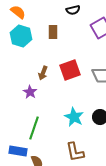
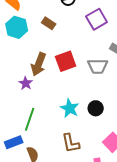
brown rectangle: (53, 32) -> (49, 23), turned -56
brown arrow: (43, 73) -> (39, 64), size x1.6
blue rectangle: (18, 151) -> (14, 142), turned -30

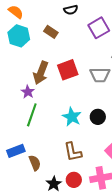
green line: (30, 119) -> (32, 115), moved

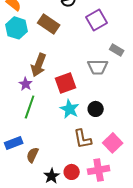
brown rectangle: (51, 32) -> (49, 24), size x1.5
red square: (68, 70) -> (66, 83), moved
brown L-shape: (73, 152) -> (83, 139), moved
brown semicircle: (35, 163) -> (33, 155), turned -133

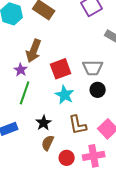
gray trapezoid: (98, 67) -> (93, 68), moved
black circle: (96, 109) -> (98, 90), moved
brown semicircle: (33, 155) -> (48, 143), moved
black star: (52, 176) -> (44, 123), moved

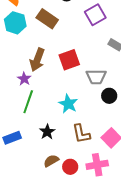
red square: (61, 69) -> (69, 60), moved
black circle: (98, 90) -> (109, 96), moved
brown semicircle: (48, 143) -> (51, 161), moved, turned 35

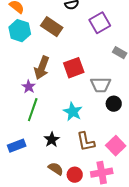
brown semicircle: (51, 161) -> (56, 169), turned 63

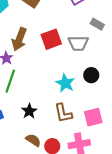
gray trapezoid: (101, 85) -> (78, 43), moved
cyan star: (73, 112) -> (65, 83), moved
pink square: (116, 146) -> (93, 117), turned 30

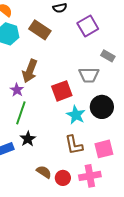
red square: (51, 39) -> (62, 91), moved
black circle: (91, 75) -> (102, 107), size x1.5
black star: (29, 111) -> (28, 139), moved

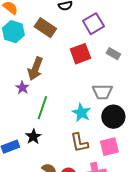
gray trapezoid: (89, 75) -> (102, 92), moved
red square: (62, 91) -> (80, 54), moved
black circle: (102, 107) -> (113, 117), moved
green line: (21, 113) -> (42, 108), moved

